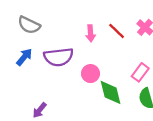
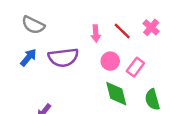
pink rectangle: (140, 72) -> (135, 67), moved
pink circle: (90, 74) -> (110, 61), moved

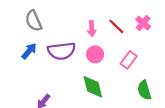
gray semicircle: (33, 25) -> (34, 21), turned 40
pink circle: (110, 61) -> (95, 54), moved
green diamond: (116, 94) -> (93, 87), moved

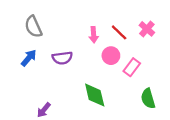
purple semicircle: (62, 51) -> (62, 58), size x0.7
pink circle: (95, 54) -> (111, 56), moved

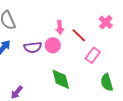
red line: (119, 32) -> (79, 35), moved
pink circle: (111, 56) -> (53, 45), moved

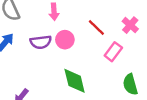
pink cross: (106, 22) -> (130, 25), moved
pink arrow: (60, 27) -> (54, 12), moved

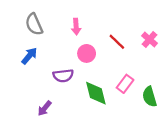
purple semicircle: (41, 42) -> (63, 76), moved
pink rectangle: (113, 52) -> (125, 84), moved

